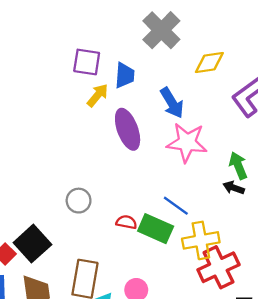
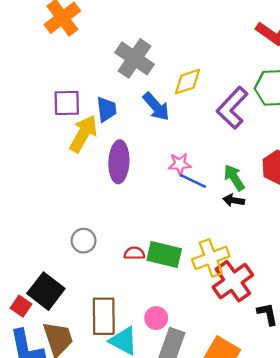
yellow arrow: (98, 95) -> (83, 134), size x1.5
blue arrow: (172, 103) -> (156, 107), moved
purple ellipse: (128, 129) -> (119, 162), turned 33
pink star: (187, 142) -> (180, 164), size x0.6
blue line: (176, 206) -> (193, 181), moved

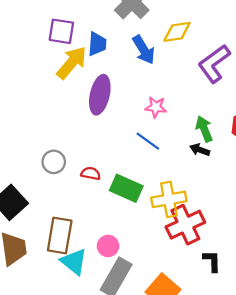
blue line: (193, 181) -> (148, 141), moved
red semicircle: (134, 253) -> (91, 173), moved

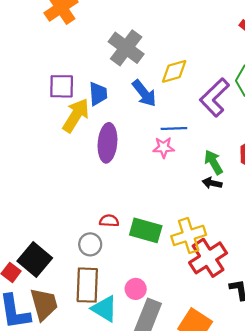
blue line: (148, 141) -> (174, 128), moved, turned -30
gray circle: (54, 162) -> (90, 244), moved

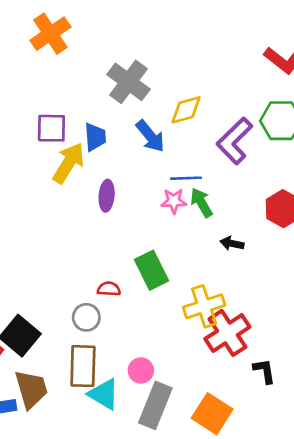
purple ellipse: (107, 143) -> (107, 196), size x0.7
green arrow: (214, 162) -> (201, 203), moved
green rectangle: (146, 230) -> (151, 270), moved, turned 48

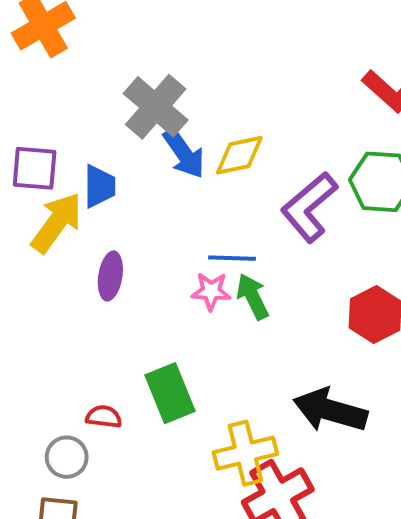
blue arrow: (150, 136) -> (184, 153), moved
black arrow: (232, 243) -> (330, 410), moved, size x2.0

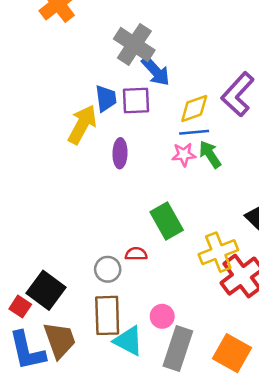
yellow diamond: (239, 155) -> (194, 109), moved
purple square: (35, 168) -> (136, 100), moved
red semicircle: (104, 417) -> (136, 254), moved

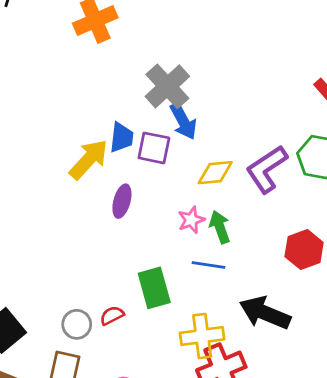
blue line: (194, 132) -> (209, 265), moved
pink star: (184, 154) -> (191, 220), turned -30
red semicircle: (136, 254) -> (112, 315), turned -40

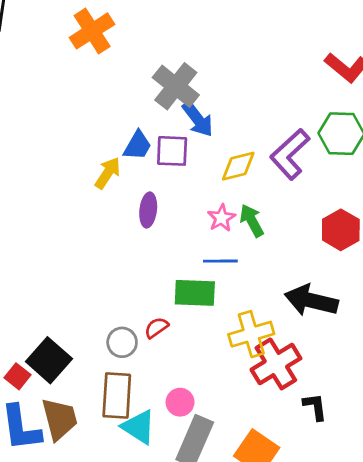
blue trapezoid: (122, 137) -> (138, 145), turned 32
yellow arrow: (89, 159) -> (108, 173), size x0.7
blue line: (209, 265) -> (220, 261), moved
green rectangle: (154, 288) -> (195, 293), turned -63

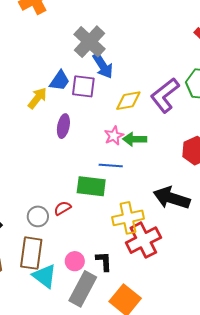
green arrow: (252, 221) -> (135, 139), turned -65
black L-shape: (315, 407) -> (104, 261), moved

